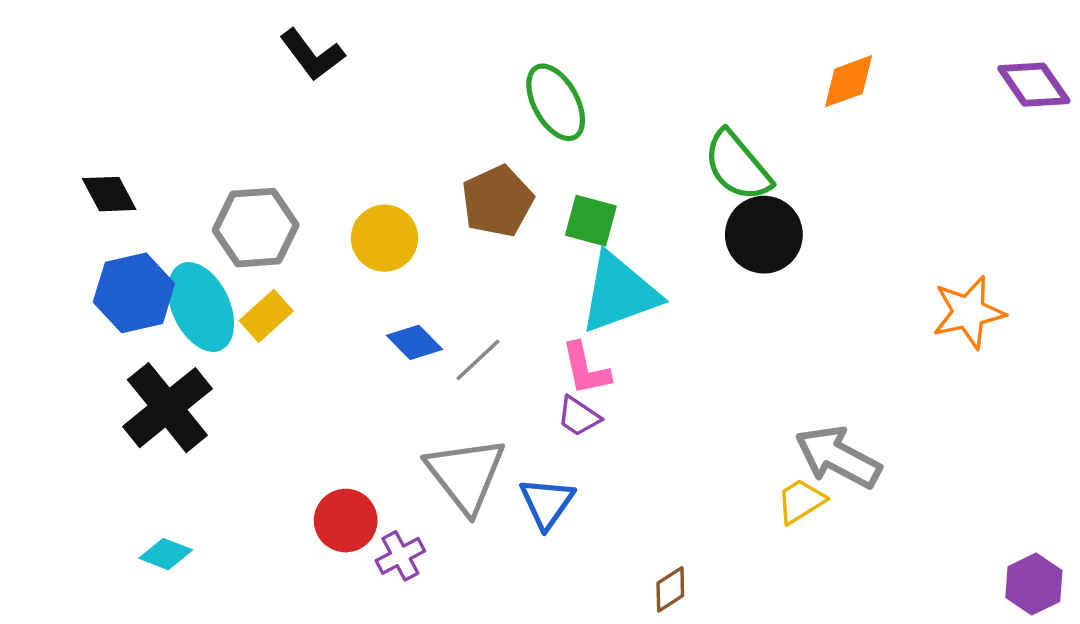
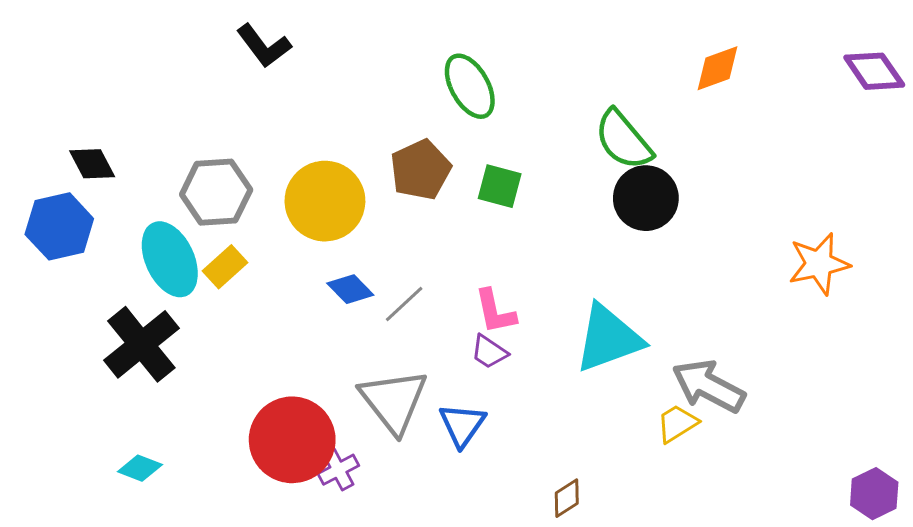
yellow circle: (384, 238) -> (325, 201), size x1.4
blue hexagon: (134, 293) -> (59, 226), moved
cyan triangle: (619, 293) -> (609, 338), moved
red circle: (346, 521) -> (292, 440), size x1.6

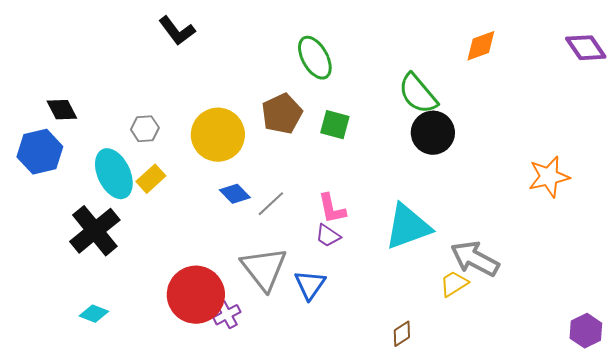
gray hexagon: (216, 192) -> (145, 129), size x0.6
brown diamond: (567, 498) -> (402, 334), moved

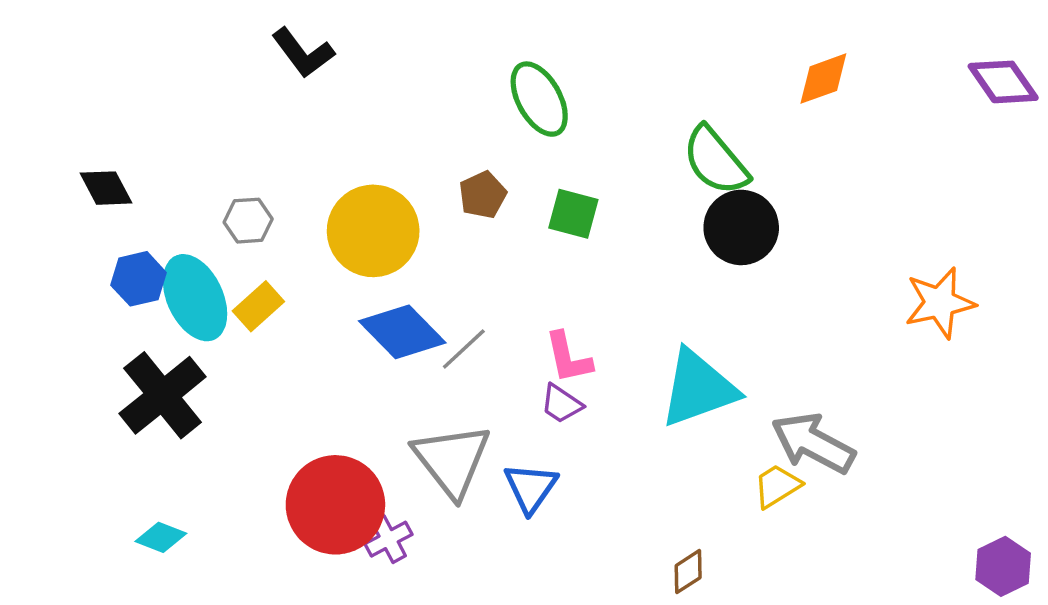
brown pentagon: (282, 114) -> (483, 195), size x0.7
blue hexagon: (40, 152) -> (139, 279), moved, size x0.7
blue diamond: (235, 194) -> (402, 332), size x1.6

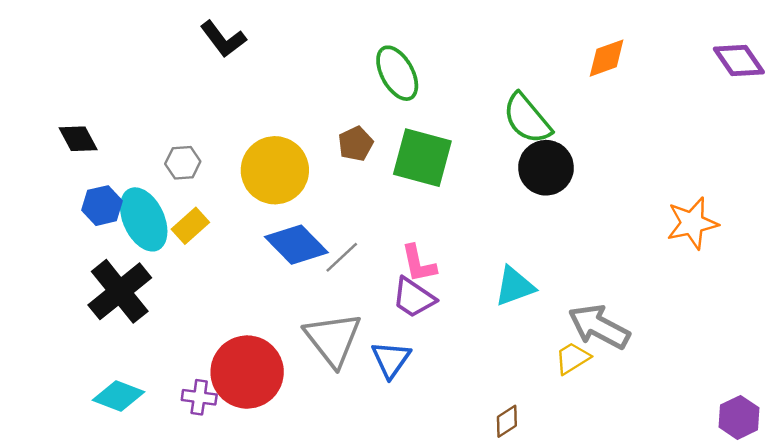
green square: (573, 214) -> (422, 158), size x1.6
cyan triangle: (698, 388) -> (514, 286), size x0.7
purple trapezoid: (561, 404) -> (414, 298), size x1.4
cyan diamond: (161, 537) -> (118, 396), size x1.4
purple cross: (389, 539) -> (199, 397), moved, turned 36

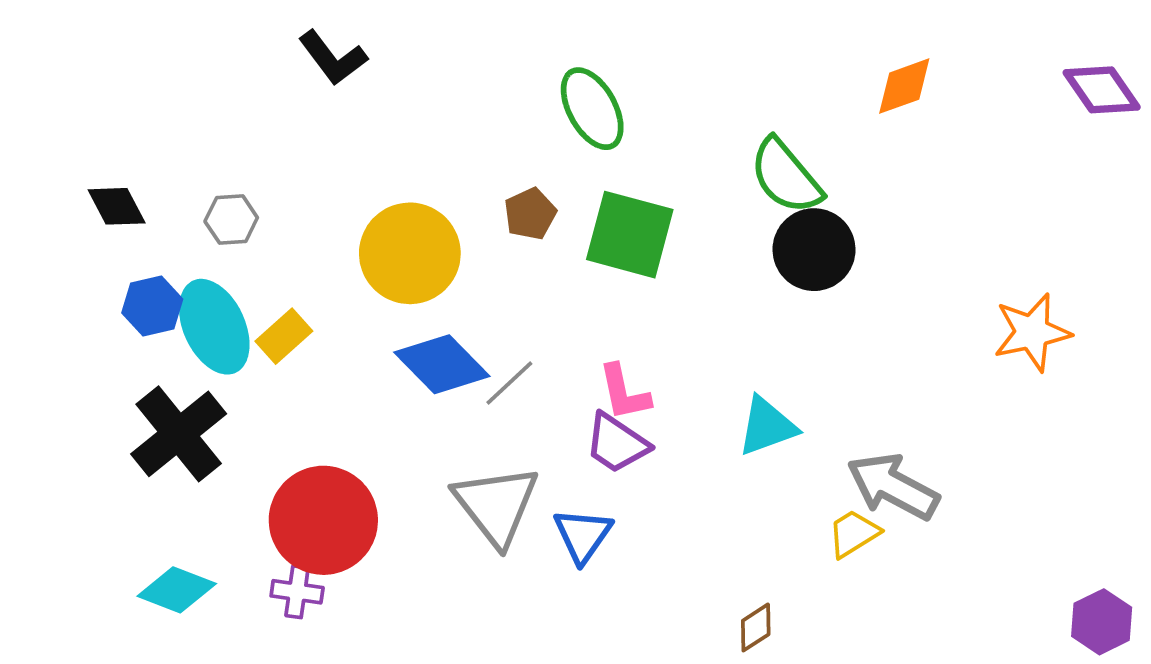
gray hexagon: (183, 163) -> (231, 220), moved
red circle: (247, 372) -> (323, 520), moved

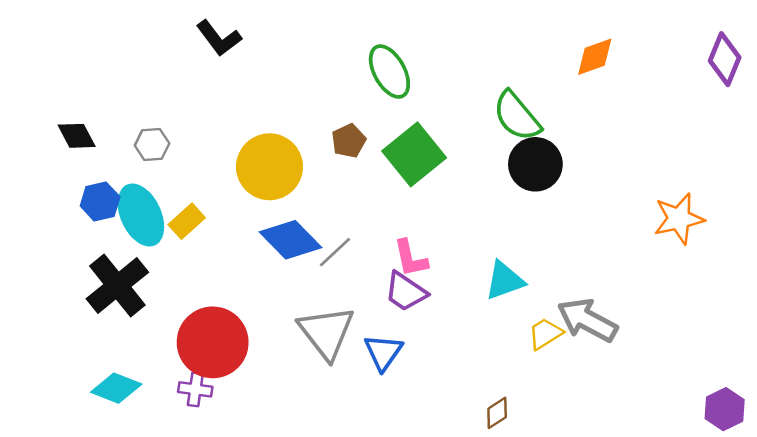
purple diamond: (1102, 90) -> (725, 59), turned 57
green square: (630, 235) -> (414, 154), turned 36
yellow trapezoid: (853, 533) -> (545, 334), moved

